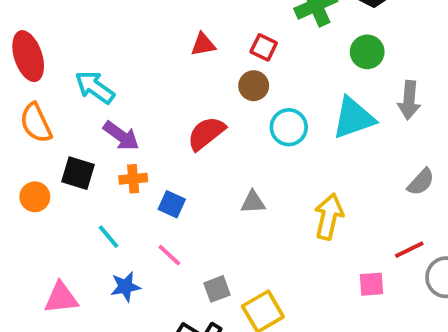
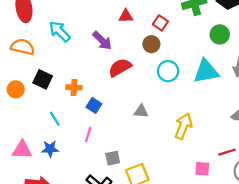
orange semicircle: (36, 123) -> (23, 47), turned 120
purple arrow: (121, 136) -> (102, 41), moved
pink line: (169, 255) -> (88, 135), turned 56
blue star: (125, 287) -> (50, 149), moved

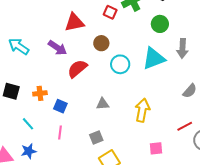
red triangle: (126, 16) -> (74, 22), size x1.5
red square: (160, 23) -> (110, 12), moved
gray square: (113, 158) -> (96, 137), moved
pink square: (202, 169) -> (156, 148), moved

